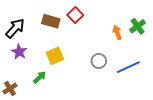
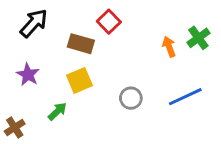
brown rectangle: (51, 21) -> (81, 44), moved
black arrow: (15, 28) -> (34, 23), moved
gray circle: (99, 61) -> (131, 98), moved

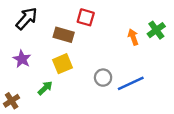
red square: (109, 22) -> (86, 17), turned -30
blue line: (185, 97) -> (131, 83), moved

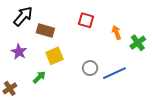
red square: (86, 17) -> (86, 20), moved
green cross: (156, 30) -> (138, 43), moved
brown rectangle: (64, 35) -> (45, 30), moved

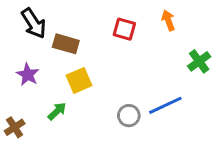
black arrow: (23, 16) -> (34, 23), turned 105
orange arrow: (116, 32) -> (168, 20), moved
gray circle: (90, 68) -> (129, 116), moved

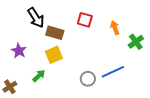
orange arrow: (168, 20) -> (115, 28), moved
black arrow: (34, 23) -> (36, 18), moved
brown rectangle: (66, 44) -> (55, 33), moved

